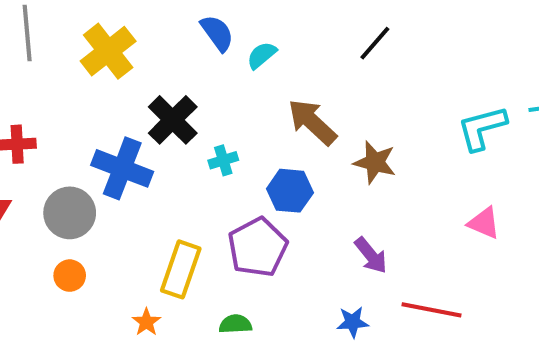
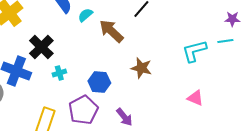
brown arrow: (312, 122) -> (111, 31), moved
cyan cross: (223, 160) -> (59, 73), moved
purple arrow: (371, 255) -> (124, 117), moved

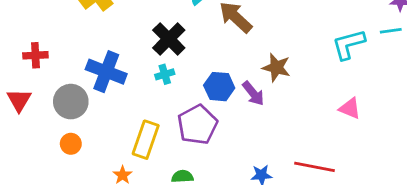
black cross: (41, 47) -> (169, 39), moved
purple arrow: (124, 117) -> (253, 93), moved

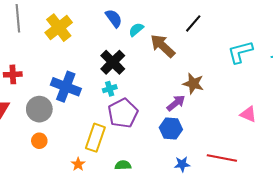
cyan L-shape: (349, 44) -> (240, 52), moved
blue hexagon: (219, 87) -> (171, 128), moved
purple arrow: (253, 93) -> (176, 103), turned -90
purple pentagon: (197, 125) -> (123, 113), moved

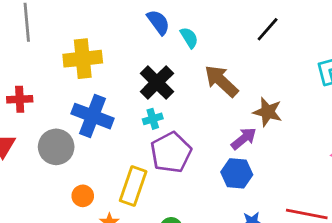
yellow cross: (59, 28) -> (83, 59), moved, turned 32
cyan semicircle: (136, 30) -> (189, 38), turned 98
brown arrow: (163, 46) -> (221, 81), moved
orange circle: (39, 141) -> (83, 196), moved

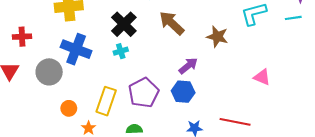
brown star: (268, 112) -> (217, 37), moved
purple pentagon: (171, 152) -> (144, 93), moved

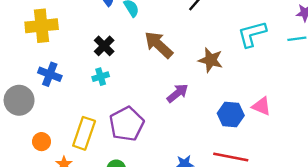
black cross: (124, 24) -> (104, 46), size x0.7
blue cross: (76, 49) -> (50, 74), size x0.7
blue hexagon: (183, 92) -> (231, 114), moved

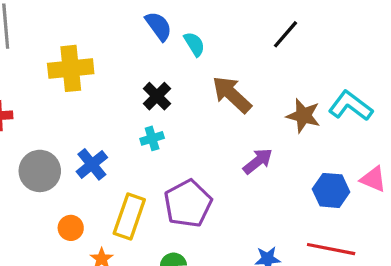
cyan L-shape: (252, 34) -> (351, 106), moved, turned 52
blue cross: (50, 74) -> (92, 164), moved, turned 30

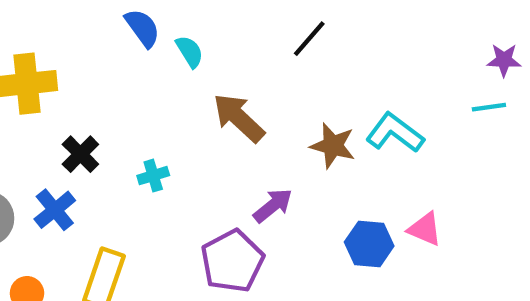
black cross: (157, 96) -> (80, 154), moved
cyan cross: (152, 138) -> (153, 176), moved
purple pentagon: (188, 203) -> (232, 261), moved

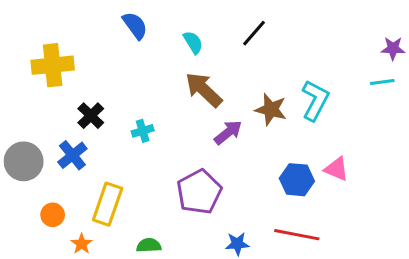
cyan semicircle: (190, 52) -> (193, 42), moved
cyan L-shape: (395, 133) -> (315, 100), turned 81
purple arrow: (273, 206) -> (228, 132), moved

